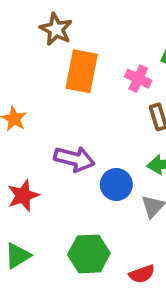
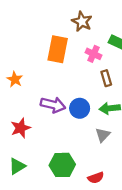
brown star: (56, 29) -> (82, 21), moved
blue circle: (116, 185) -> (80, 108), moved

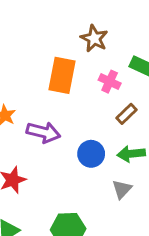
brown rectangle: (106, 78) -> (126, 114), turned 63
purple arrow: (53, 105) -> (43, 132), moved

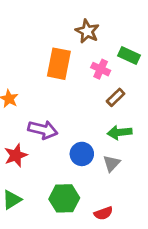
purple arrow: (43, 132) -> (43, 130), moved
blue circle: (91, 154) -> (82, 154), moved

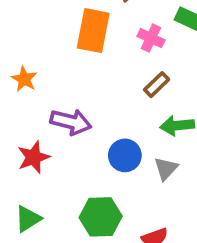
brown rectangle: (116, 97) -> (157, 85), moved

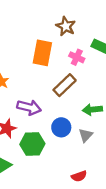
brown rectangle: (157, 85) -> (65, 85), moved, size x1.5
green hexagon: (101, 217) -> (32, 144), moved

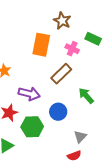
green arrow: (92, 110) -> (86, 96), turned 54
gray triangle: (86, 135) -> (80, 137), moved

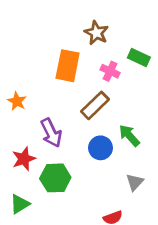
purple arrow: (29, 94) -> (51, 133), turned 50
blue circle: (58, 112) -> (100, 148), moved
gray triangle: (80, 137) -> (135, 182), moved

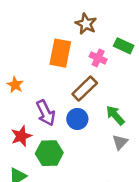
blue circle: (100, 148) -> (77, 119), moved
gray triangle: (135, 182) -> (120, 142), moved

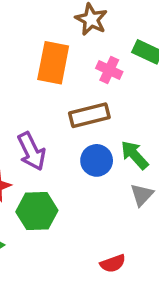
brown rectangle: (85, 88) -> (89, 115), turned 30
blue circle: (77, 119) -> (97, 160), moved

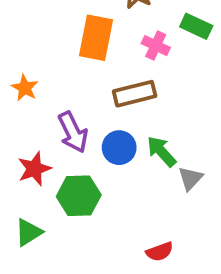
green arrow: (135, 155) -> (162, 151), moved
blue circle: (97, 160) -> (119, 148), moved

